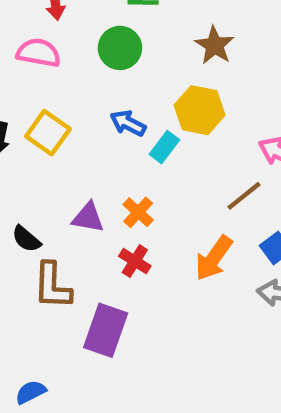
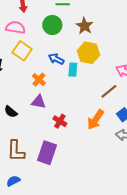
brown star: (215, 45) -> (85, 26), moved
yellow square: (48, 133) -> (22, 51), moved
cyan rectangle: (164, 147) -> (73, 70), turned -32
orange cross: (138, 212) -> (39, 80), moved
brown L-shape: (52, 286) -> (16, 151), moved

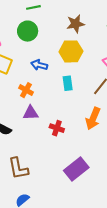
brown star: (85, 26) -> (76, 24), moved, turned -30
cyan rectangle: (73, 70) -> (68, 83), moved
purple rectangle: (47, 153) -> (76, 169), moved, turned 45

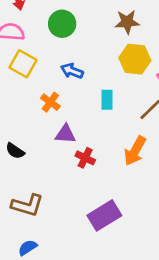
yellow hexagon: (71, 51) -> (135, 59), moved
purple triangle: (31, 113) -> (65, 134), moved
brown L-shape: (18, 168) -> (27, 205), turned -70

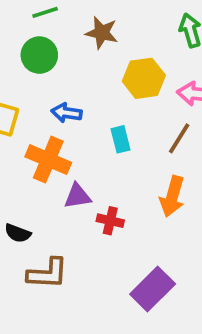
brown star: (127, 22) -> (102, 33), moved, turned 30
orange cross: (50, 102) -> (48, 160), size x1.6
brown L-shape: (27, 205) -> (48, 273), moved

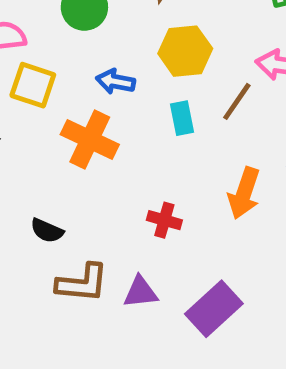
yellow hexagon: (144, 78) -> (185, 51), moved
brown line: (179, 138) -> (237, 101), moved
purple triangle: (77, 196) -> (140, 292), moved

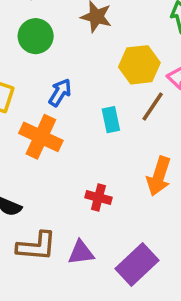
yellow hexagon: (185, 51) -> (139, 65), moved
blue arrow: (115, 82) -> (60, 92), turned 112

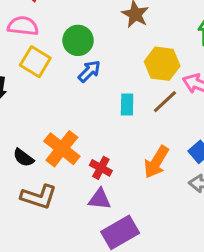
green circle: (36, 36) -> (78, 40), moved
orange cross: (41, 137) -> (62, 149), moved
purple triangle: (81, 253) -> (100, 199), moved

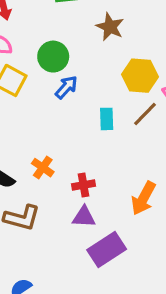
orange cross: (62, 149) -> (43, 168), size x0.6
orange arrow: (156, 162) -> (143, 198), moved
red cross: (101, 168) -> (83, 185), turned -35

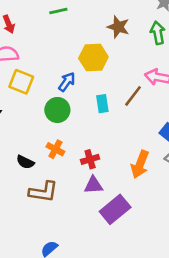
brown star: (110, 27) -> (118, 27), moved
green circle: (53, 57) -> (57, 110), moved
yellow hexagon: (140, 76) -> (93, 58), moved

